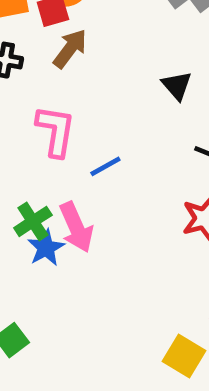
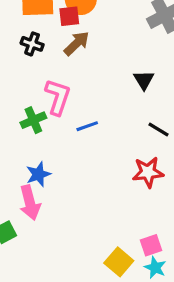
green cross: (33, 221) -> (33, 120), moved
pink arrow: (76, 227) -> (30, 203), moved

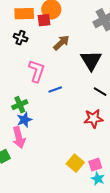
brown arrow: (77, 43) -> (61, 43), moved
black triangle: (144, 80) -> (91, 60), size x1.6
green cross: (33, 120) -> (20, 105), moved
yellow square: (119, 262) -> (75, 163), moved

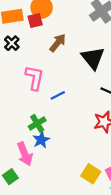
black cross: (21, 38) -> (12, 43), turned 32
green cross: (20, 105) -> (37, 123), moved
blue star: (24, 120) -> (41, 140), moved

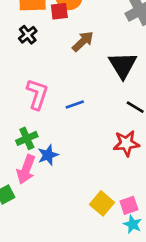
pink L-shape: (35, 78) -> (37, 94), moved
green cross: (37, 123) -> (27, 138), moved
pink arrow: (25, 154) -> (26, 169), turned 35

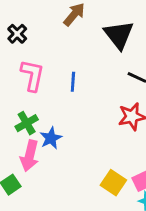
black cross: (28, 35) -> (17, 34), moved
blue line: (75, 104) -> (73, 82), turned -60

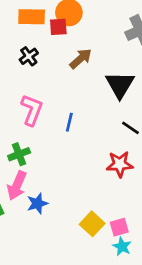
black cross: (17, 34) -> (29, 56), moved
blue star: (51, 138) -> (37, 203), moved

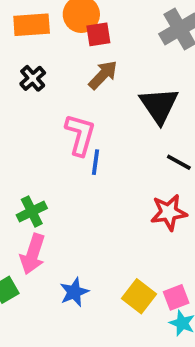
red square: (58, 27) -> (98, 34), moved
pink L-shape: (32, 110) -> (80, 135), moved
blue star: (37, 203) -> (74, 292), moved

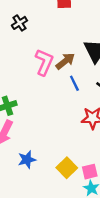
brown arrow: (103, 75) -> (65, 61), moved
blue line: (96, 162) -> (74, 83), moved, turned -42

